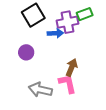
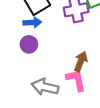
blue arrow: (55, 33) -> (32, 22), moved

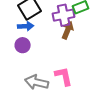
brown arrow: (81, 62) -> (68, 30), moved

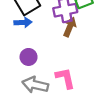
purple circle: (23, 45) -> (29, 57), moved

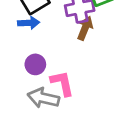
pink L-shape: (65, 78) -> (62, 83), moved

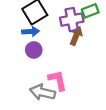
purple circle: (35, 64) -> (34, 50), moved

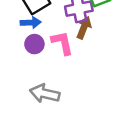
pink L-shape: (58, 80) -> (62, 43), moved

